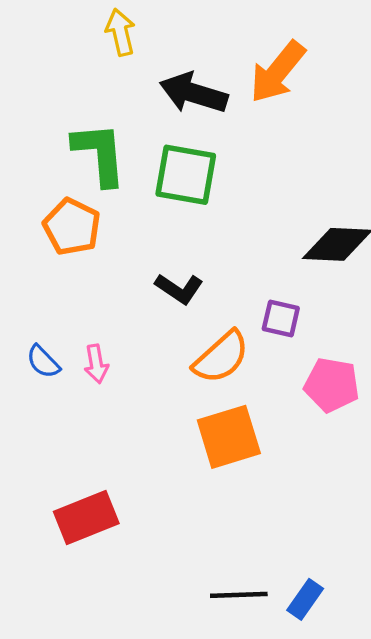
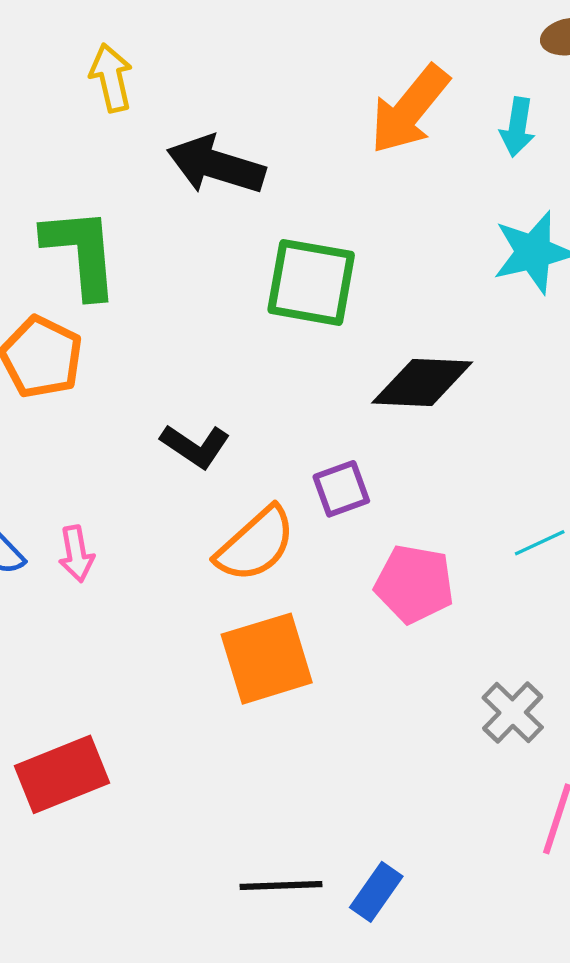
orange arrow: (278, 72) -> (410, 109), moved
green square: (186, 175) -> (311, 282), moved
purple square: (281, 319) -> (341, 489), turned -33

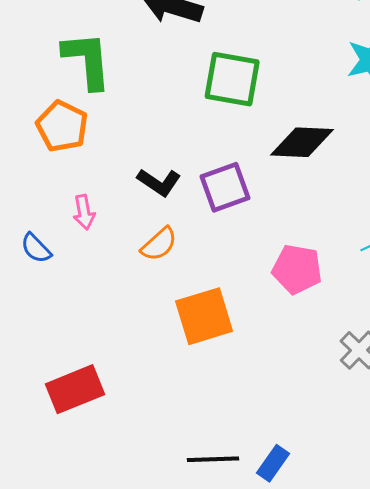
purple square: (341, 489) -> (225, 187), moved, size x1.4
orange semicircle: (256, 544) -> (159, 244), moved, size x0.7
pink arrow: (76, 554) -> (84, 212), moved

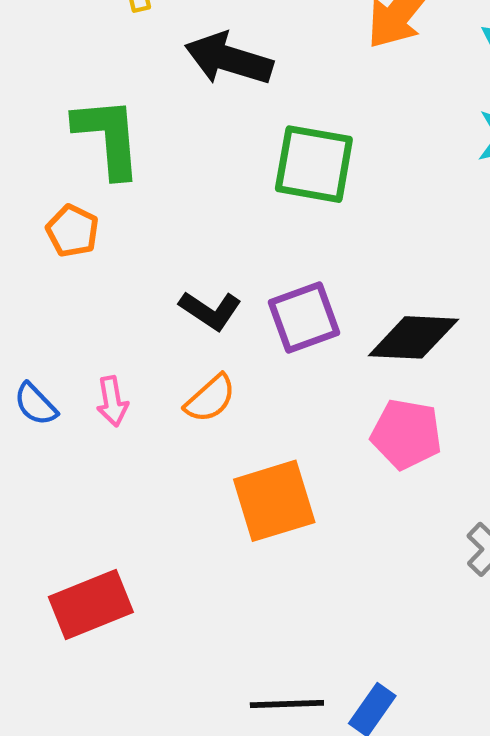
orange pentagon: (62, 126) -> (72, 231), size x0.7
black diamond: (302, 142) -> (413, 337), moved
pink arrow: (84, 212) -> (112, 401), moved

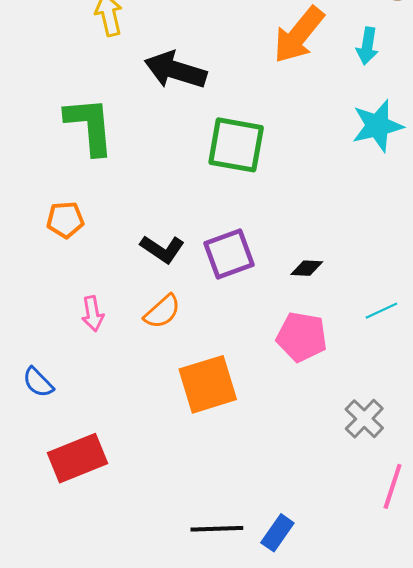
orange pentagon: (72, 231) -> (65, 220), moved, turned -30
black diamond: (413, 337) -> (307, 268), size x0.5
blue semicircle: (36, 404) -> (38, 382), moved

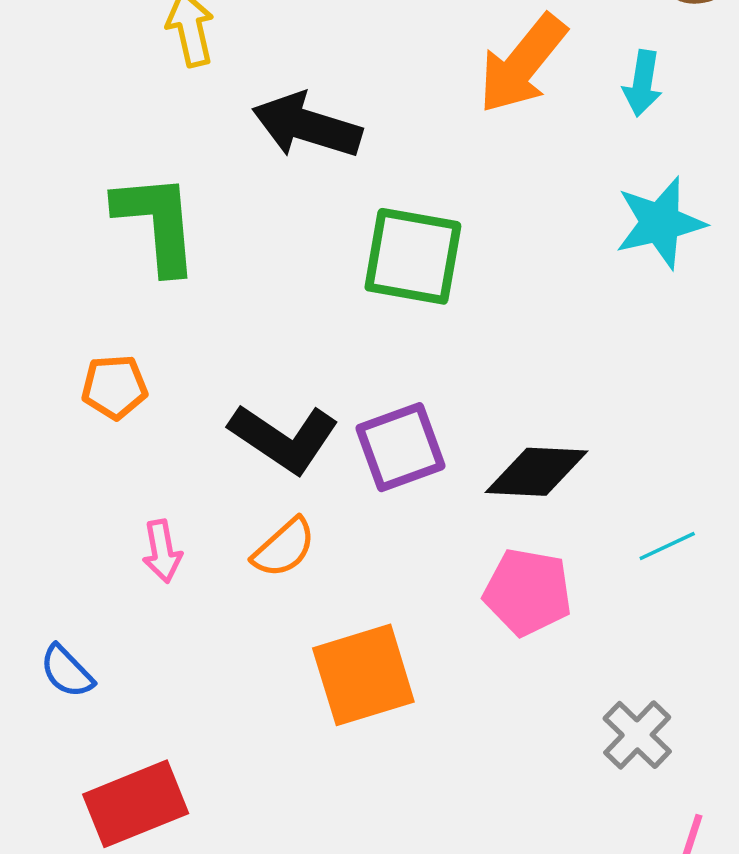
black L-shape: (162, 249) -> (284, 438), size x1.4
black diamond: (307, 268) -> (537, 472), size x1.8

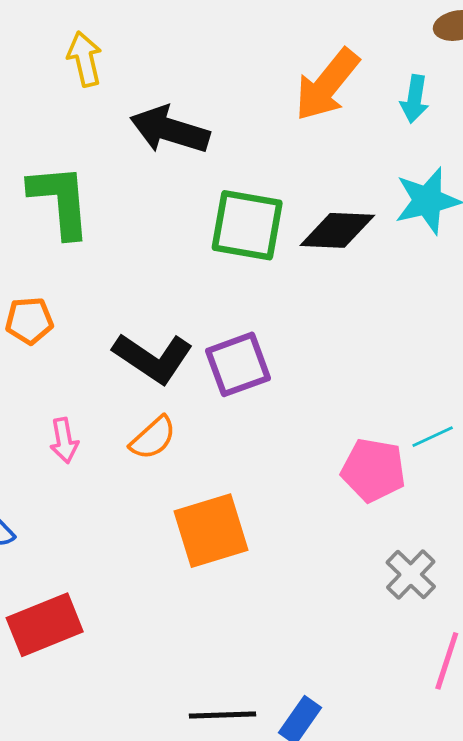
black diamond: (537, 472) -> (337, 230), moved
pink pentagon: (528, 592) -> (373, 470), moved

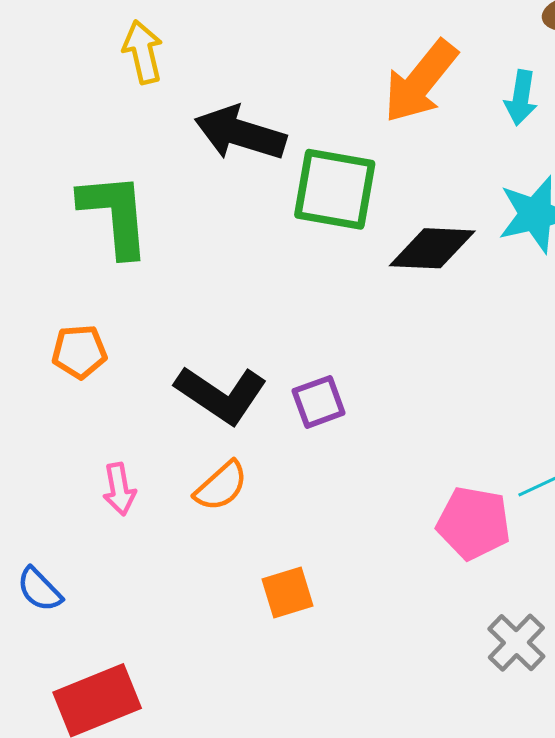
green square: (247, 225) -> (335, 189), moved
purple square: (238, 364) -> (319, 402), size x0.7
orange square: (211, 531) -> (288, 592), size x0.6

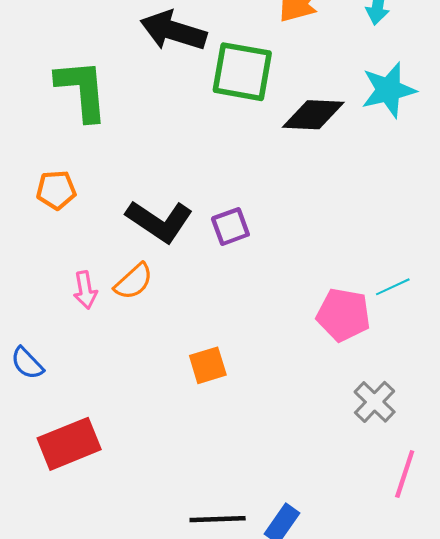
orange semicircle: (221, 486) -> (134, 281), moved

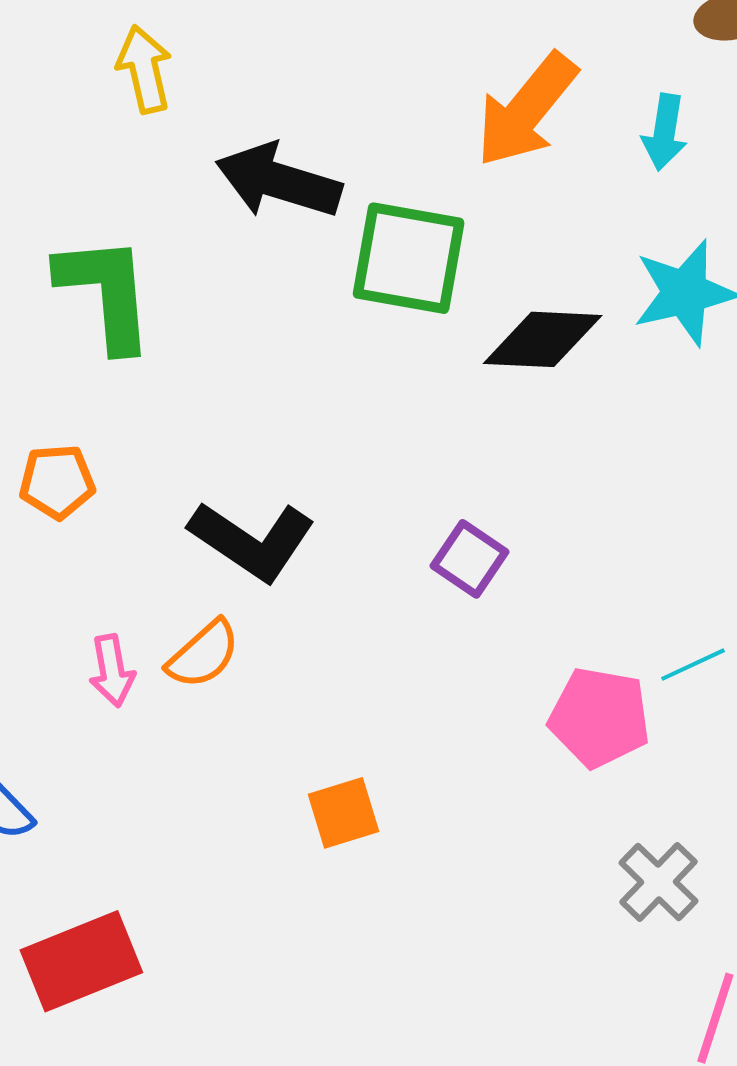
purple square: (230, 227) -> (470, 559), moved, turned -36

